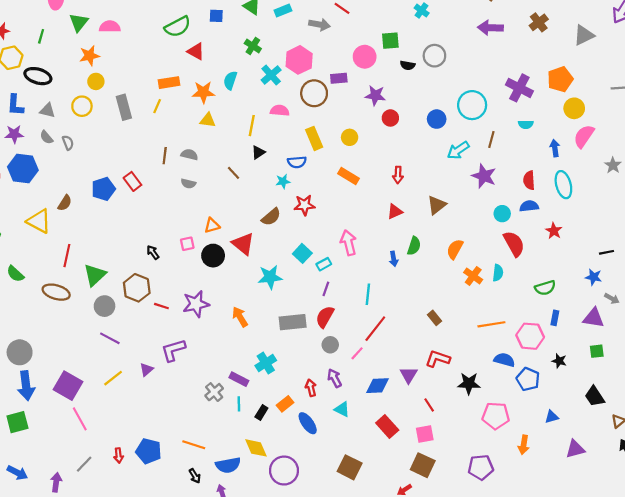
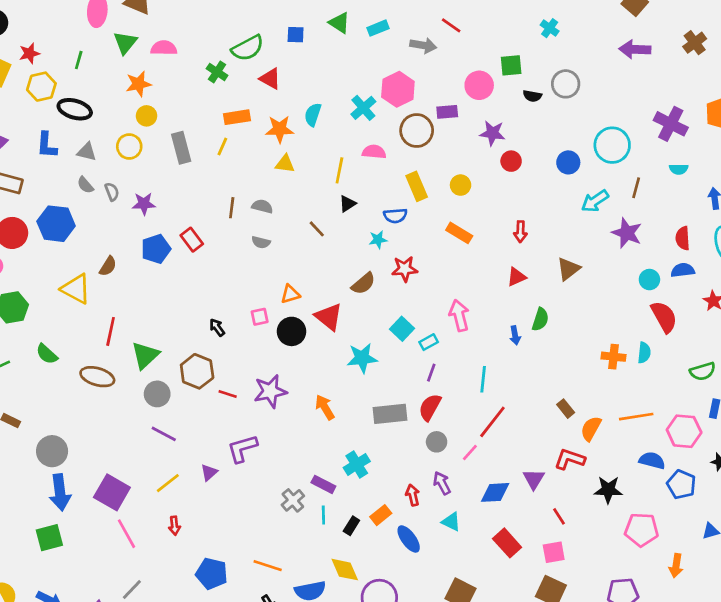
green cross: (253, 46) -> (217, 72), moved
purple star: (14, 134) -> (144, 204), moved
orange semicircle: (455, 249) -> (591, 429), moved
orange cross: (473, 276) -> (614, 357), turned -30
red arrow: (118, 455) -> (174, 526), moved

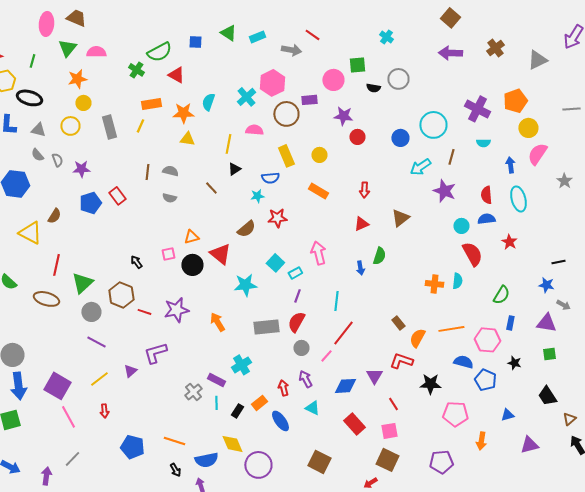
green semicircle: (703, 371) -> (501, 295), turned -42

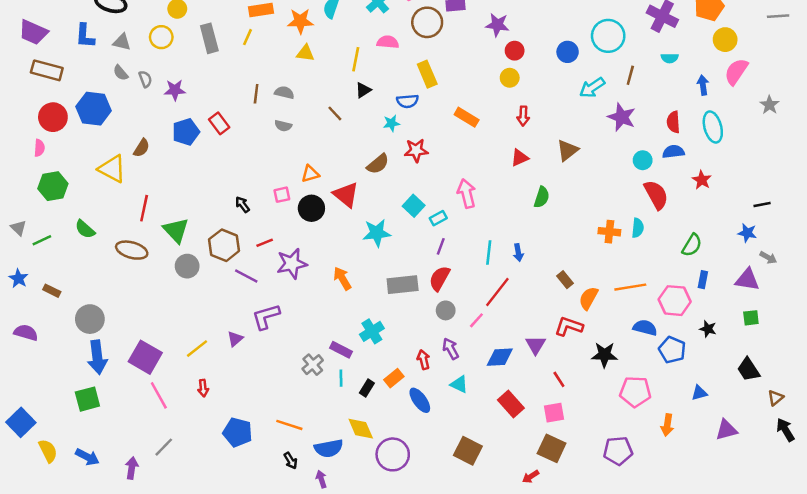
yellow circle: (319, 155) -> (510, 78), moved
blue arrow: (360, 268) -> (518, 253), moved
green triangle: (82, 283) -> (176, 230), turned -30
red line: (144, 312) -> (265, 243), moved, turned -40
purple line: (96, 342) -> (246, 276), moved

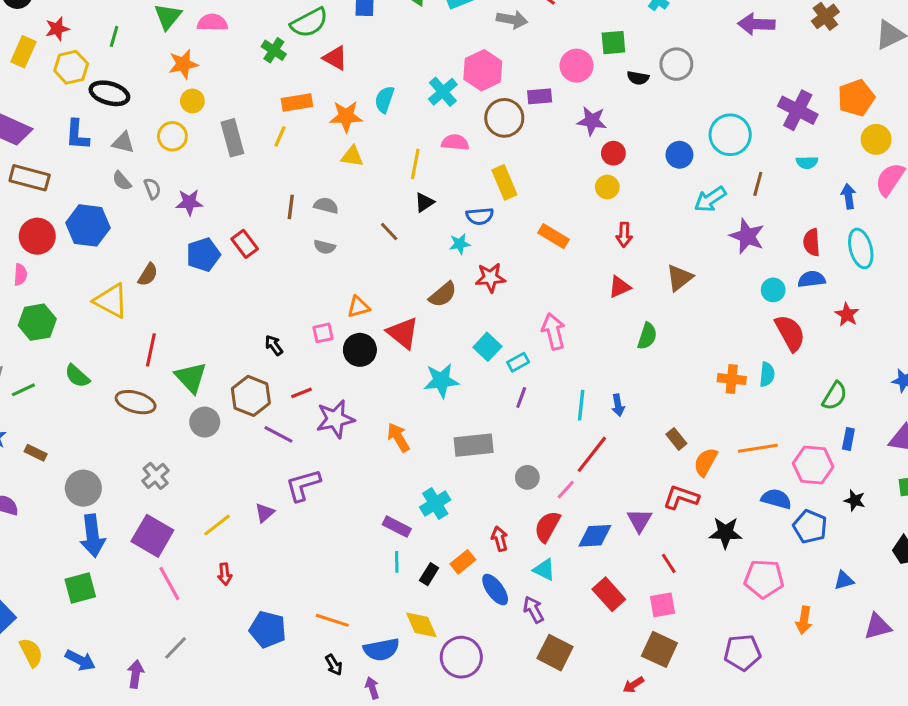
red semicircle: (439, 278) -> (547, 527), moved
purple arrow: (451, 349) -> (533, 610), moved
gray cross: (313, 365) -> (156, 476), moved

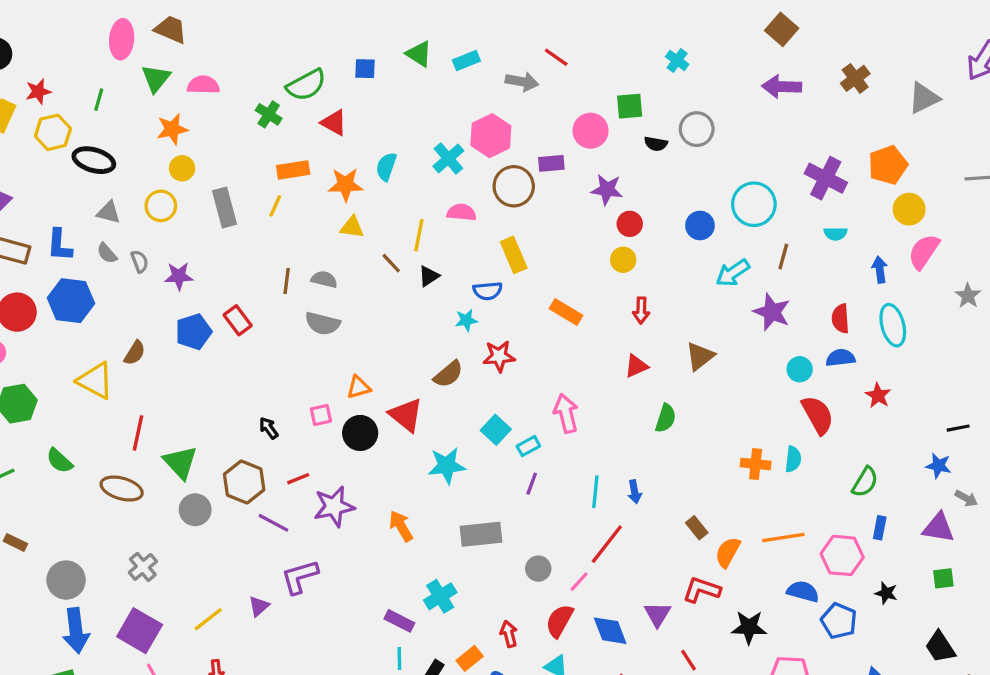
blue L-shape: (77, 135) -> (60, 245), moved
brown line: (389, 232) -> (391, 263), moved
gray semicircle: (325, 247) -> (323, 323), size x1.5
blue diamond: (595, 536) -> (610, 631), turned 72

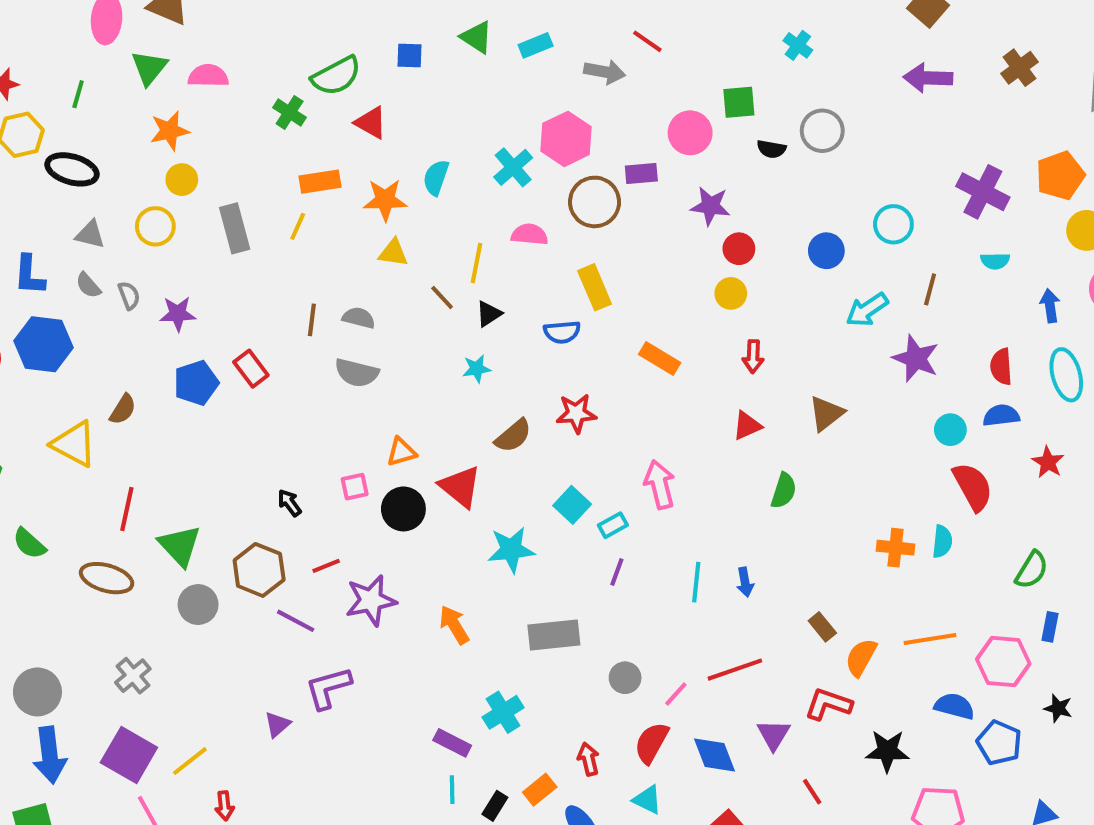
cyan circle: (754, 204) -> (893, 224), size x0.7
cyan star: (466, 320) -> (477, 369), moved
red line: (607, 544) -> (735, 670), moved, turned 33
yellow line: (208, 619) -> (190, 761), moved

